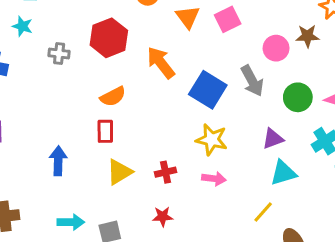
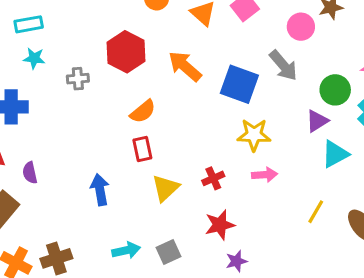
green circle: (298, 97) -> (335, 90), moved
yellow line: (263, 212) -> (316, 212), moved
red star: (163, 216) -> (220, 225), size x1.4

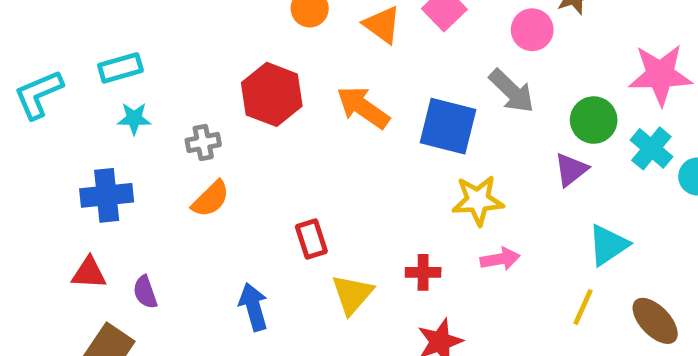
orange semicircle: (143, 112) -> (211, 199), moved
cyan triangle: (335, 154) -> (608, 245), moved
red cross: (213, 178) -> (423, 272), turned 30

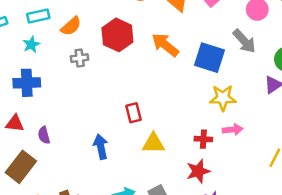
cyan star: (134, 118) -> (31, 44), moved, turned -30
orange semicircle: (211, 199) -> (71, 26), moved
red cross: (423, 272) -> (203, 139), moved
yellow triangle: (352, 294) -> (153, 143), turned 45

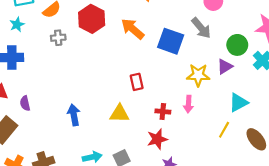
yellow star: (223, 98) -> (198, 75), moved
red rectangle: (134, 113) -> (137, 82), moved
pink arrow: (233, 130) -> (188, 104), turned 98

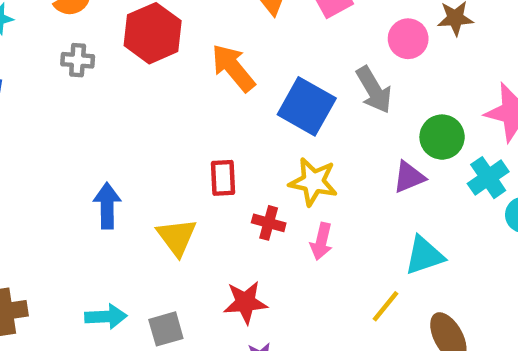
yellow star: (198, 75) -> (313, 182), moved
red cross: (163, 111) -> (269, 223), moved
yellow triangle: (119, 114) -> (177, 237), turned 42
blue arrow: (74, 115) -> (107, 206), moved

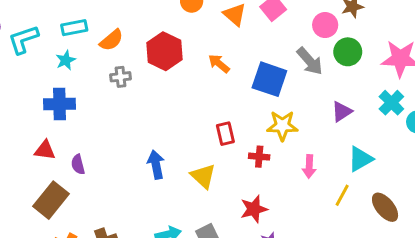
orange arrow: (233, 68) -> (219, 64), size x0.7
green circle: (442, 137) -> (348, 52), moved
pink arrow: (321, 241) -> (309, 166), moved

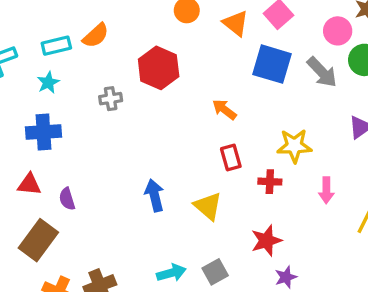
orange semicircle: (111, 40) -> (96, 36), moved
orange arrow: (219, 64) -> (224, 110), moved
blue square: (269, 79) -> (272, 64), moved

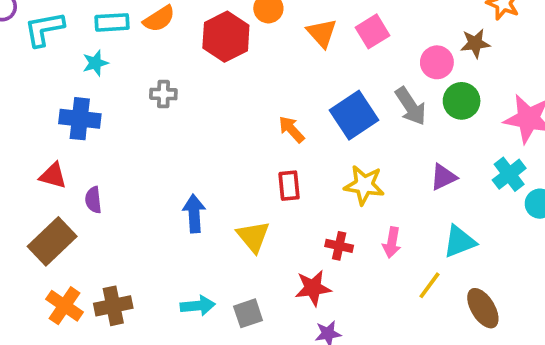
blue square: (272, 64) -> (354, 115), moved, turned 30
red hexagon: (159, 68) -> (226, 37), moved
red cross: (270, 182) -> (339, 246), moved

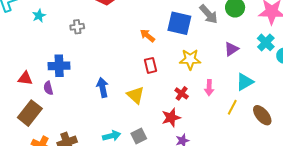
blue square: (354, 115) -> (179, 23), turned -35
blue cross: (80, 119) -> (59, 66), moved
red cross: (339, 246) -> (182, 93), turned 32

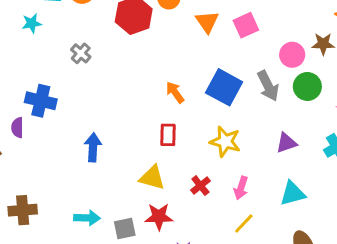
gray cross: (77, 27) -> (81, 53), turned 32
yellow triangle: (136, 95) -> (152, 178), moved, turned -42
yellow line: (232, 107) -> (244, 223), moved
red star: (171, 118) -> (159, 217), moved

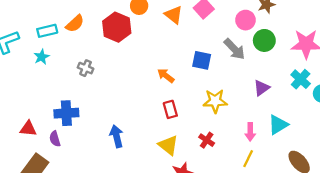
blue square: (224, 87) -> (202, 60), size x0.7
yellow triangle: (152, 178) -> (168, 145), turned 40
pink arrow: (241, 188) -> (250, 132), moved

